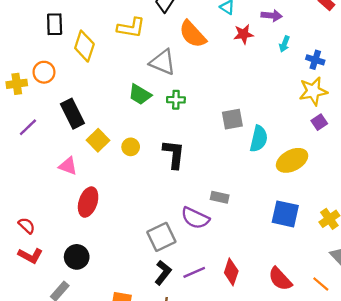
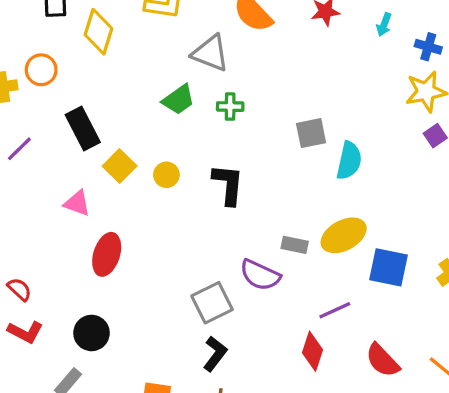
green trapezoid: (140, 94) -> (178, 100), turned -65
yellow ellipse: (292, 160) -> (344, 235), moved
purple line: (194, 272) -> (335, 310), moved

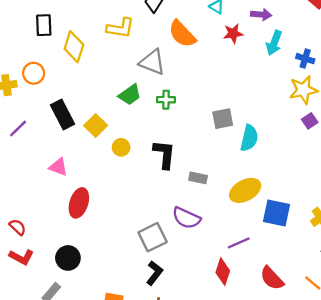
cyan arrow: (384, 25) -> (274, 43), size x1.5
yellow square: (120, 166) -> (96, 126), moved
gray rectangle: (295, 245) -> (198, 178), moved

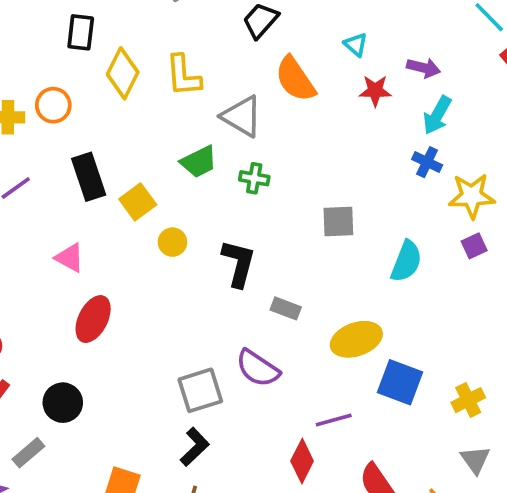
yellow L-shape: (120, 28) -> (183, 76), moved, turned 68
blue cross: (305, 59) -> (427, 162), moved
cyan semicircle: (249, 138) -> (406, 261), moved

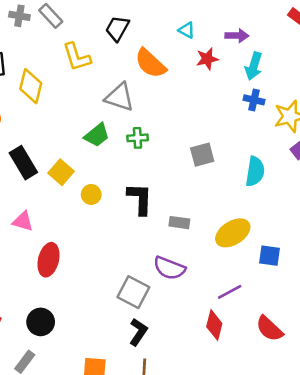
yellow L-shape: (183, 76) -> (77, 57), moved
blue square: (400, 382) -> (269, 256), size x0.7
gray square: (200, 390) -> (133, 292), turned -32

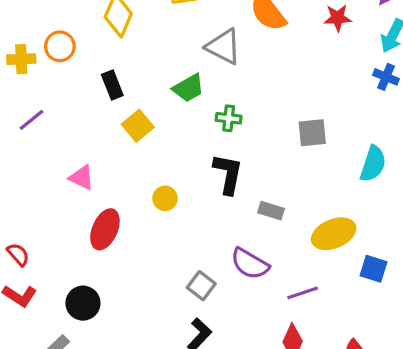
green cross: (138, 138) -> (229, 118), moved
black rectangle: (23, 163) -> (112, 85), moved, size x0.7
yellow circle: (91, 194) -> (165, 198), moved
gray square: (133, 292) -> (201, 286), size x0.7
purple line: (230, 292) -> (303, 293), moved

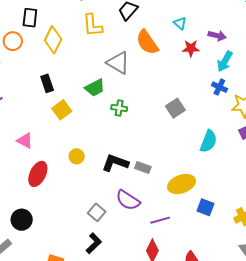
orange circle: (60, 46) -> (13, 41), moved
gray square: (312, 133) -> (175, 108), moved, turned -30
black L-shape: (228, 174) -> (115, 163), moved, turned -84

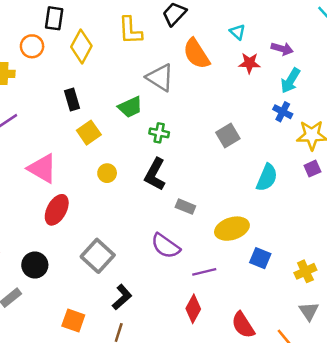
pink triangle: (25, 141) -> (42, 168), size x1.5
yellow circle: (77, 156) -> (107, 173), moved
black L-shape: (115, 163) -> (155, 174), moved, turned -84
gray square: (97, 212) -> (98, 256), moved, size x1.5

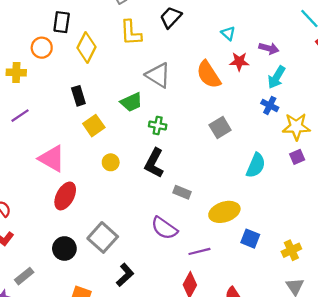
orange semicircle: (196, 54) -> (209, 75), moved
black circle: (35, 265) -> (64, 248), moved

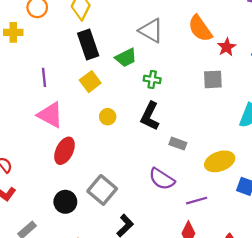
red star: (239, 61) -> (227, 47), moved, turned -30
black rectangle: (78, 96) -> (88, 44), moved, size x1.5
purple line: (20, 116) -> (44, 77), moved, turned -60
gray square: (220, 127) -> (213, 79), turned 30

